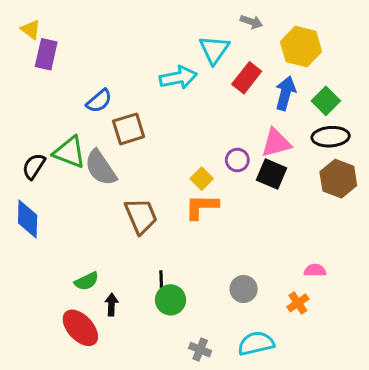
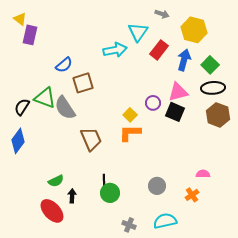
blue diamond: (28, 219) -> (18, 141), turned 35

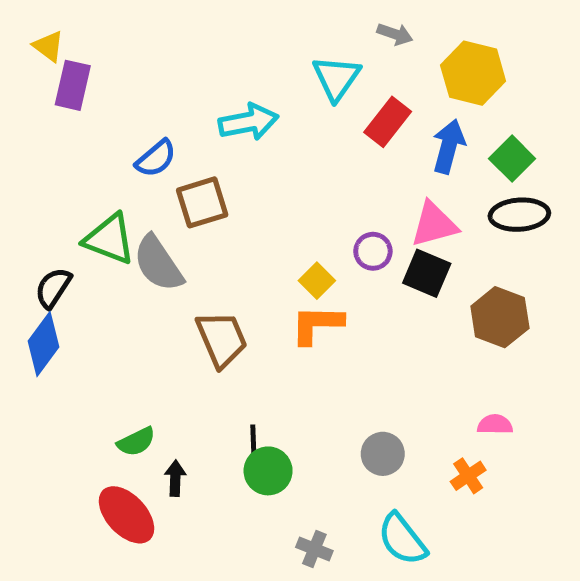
cyan arrow: (115, 50) -> (249, 122), moved
black semicircle: (22, 107) -> (53, 288), moved
brown hexagon: (218, 115) -> (500, 317), moved
cyan semicircle: (165, 221) -> (402, 539), turned -115

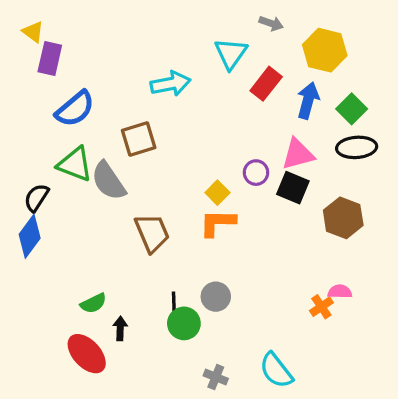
blue semicircle: (156, 159) -> (75, 109), moved, size x1.4
gray circle: (383, 454) -> (216, 297), moved
orange cross: (468, 476) -> (321, 307), moved

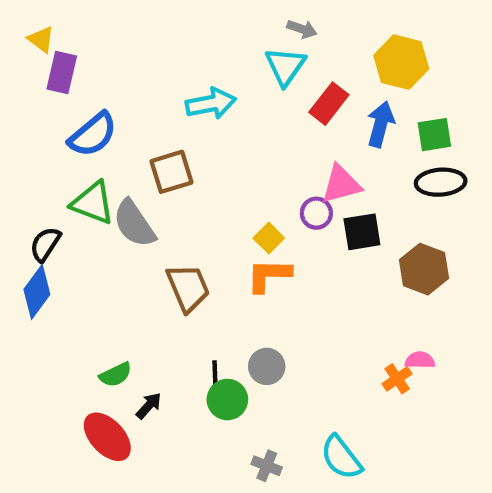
gray arrow: (271, 23) -> (302, 29), moved
green square: (352, 109) -> (434, 135), turned 36
pink triangle: (298, 154) -> (341, 184), moved
black square: (293, 188) -> (362, 232), turned -32
black arrow: (120, 328) -> (149, 406), turned 40

